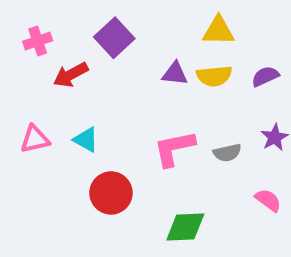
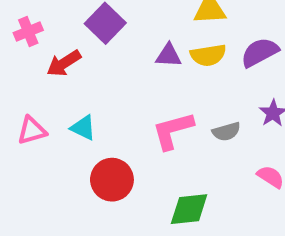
purple semicircle: (265, 76) -> (260, 52), size x1.4

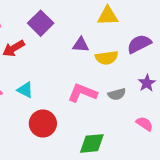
yellow semicircle: (208, 55) -> (107, 58), moved
pink L-shape: (173, 131) -> (82, 93), turned 36

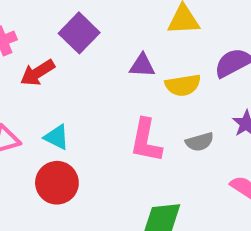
pink L-shape: (82, 93) -> (146, 141), turned -100
red circle: (43, 123) -> (57, 183), moved

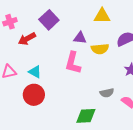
pink L-shape: (146, 141) -> (73, 63), moved
gray semicircle: (200, 142) -> (107, 93), moved

